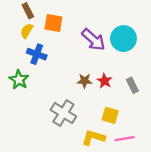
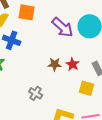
gray cross: (63, 113) -> (36, 93), size x0.6
yellow square: (110, 115) -> (87, 88), moved

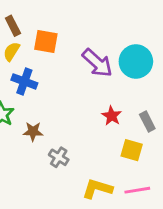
brown star: (55, 64) -> (33, 132), moved

